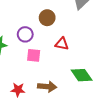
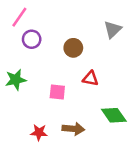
purple circle: (25, 34) -> (32, 39), moved

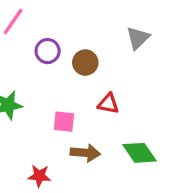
purple circle: (32, 39) -> (48, 51), moved
brown arrow: (73, 129) -> (85, 153), moved

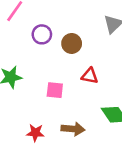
brown arrow: (85, 153) -> (73, 129), moved

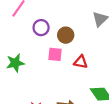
pink square: (55, 90) -> (55, 54), moved

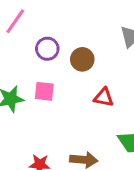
pink square: (55, 54) -> (44, 91), moved

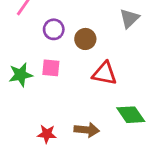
red triangle: (104, 97) -> (105, 73), size x1.4

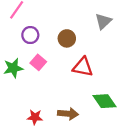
purple circle: (54, 29) -> (30, 35), moved
pink square: (51, 68) -> (38, 62), turned 35

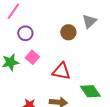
brown circle: (67, 38) -> (68, 32), moved
red triangle: (83, 67) -> (61, 71), moved

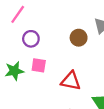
pink square: (32, 57) -> (39, 65), turned -32

